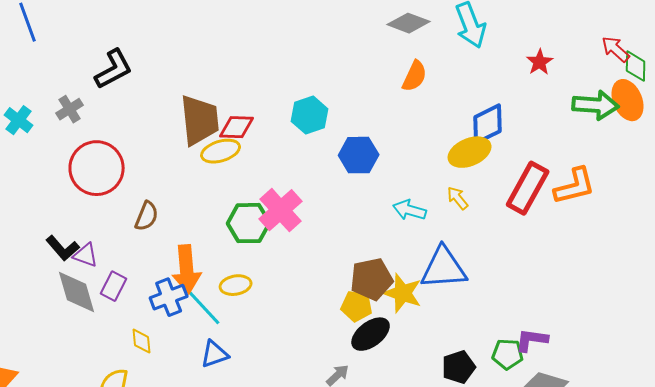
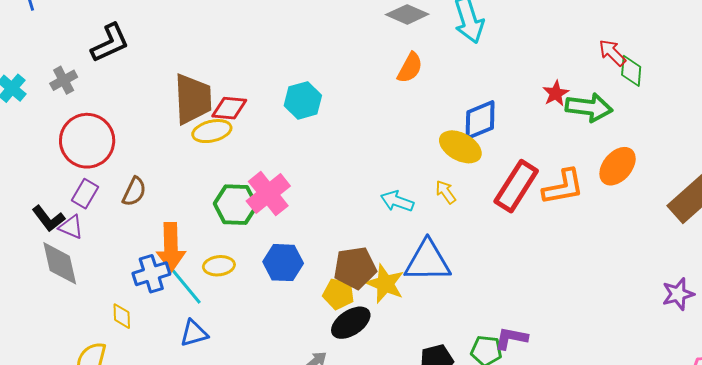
red star: (540, 62) -> (556, 93), moved
orange ellipse: (628, 100) -> (618, 166), moved, turned 60
yellow ellipse: (470, 152) -> (460, 147), turned 48
blue hexagon: (359, 155) -> (283, 263), moved
purple rectangle: (114, 286) -> (85, 194), moved

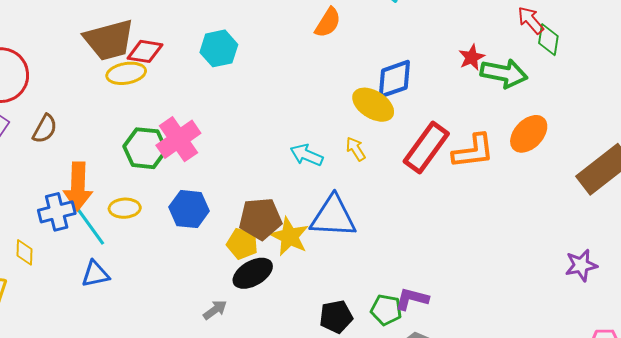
brown trapezoid: (193, 99) -> (109, 40), turned 74

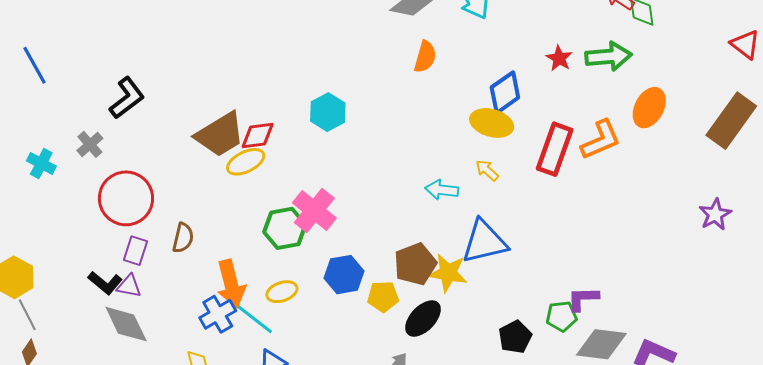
red star: (472, 57) -> (559, 58), moved
yellow pentagon: (242, 244) -> (383, 297), moved
purple star: (581, 265) -> (715, 214), moved

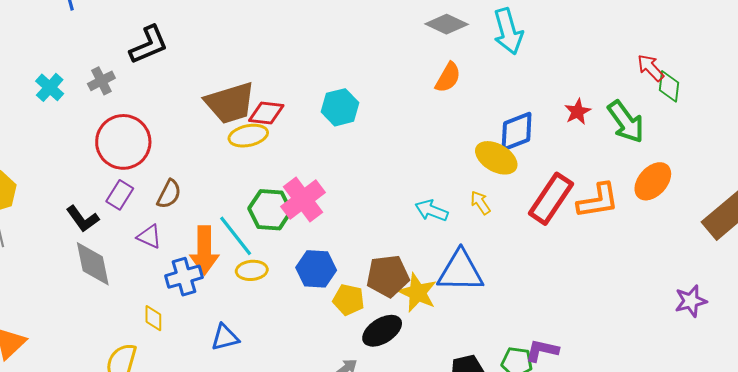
green arrow: (608, 56) -> (626, 122), turned 45
purple triangle: (129, 286) -> (149, 237), moved
cyan line: (253, 318) -> (236, 236), moved

